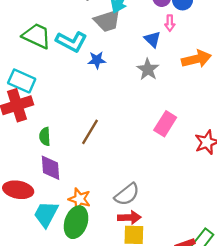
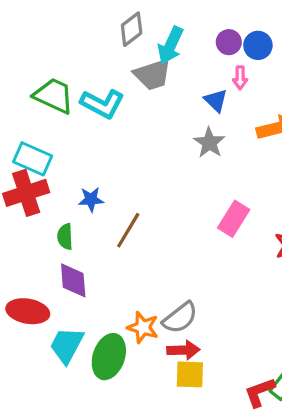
blue star: (97, 60) -> (91, 199), moved
orange star: (80, 199) -> (143, 327), moved

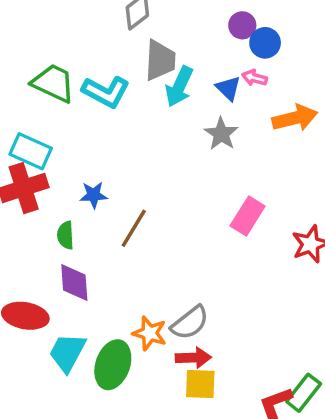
cyan arrow: (170, 45) -> (179, 87), moved
blue circle: (258, 45) -> (265, 43), moved
gray trapezoid: (153, 75) -> (160, 60), turned -69
pink arrow: (240, 78) -> (255, 78), moved, turned 105

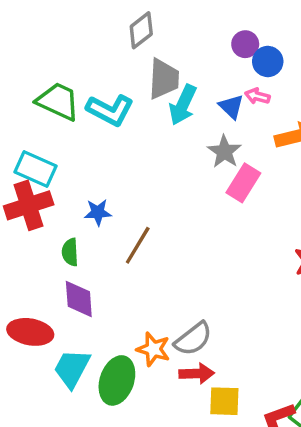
pink rectangle: (248, 216) -> (243, 183), moved
yellow square: (200, 384) -> (224, 401), moved

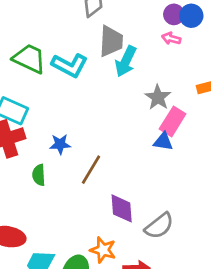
blue circle: (268, 61) -> (191, 16), moved
pink arrow: (257, 96) -> (171, 38), moved
blue triangle: (231, 107) -> (163, 142), moved, turned -35
purple diamond: (79, 299) -> (122, 208), moved
gray semicircle: (193, 339) -> (159, 226), moved

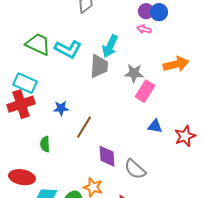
gray trapezoid: (111, 41) -> (99, 66), moved
gray star: (158, 97) -> (134, 73), turned -30
blue triangle: (163, 142) -> (155, 126), moved
green semicircle: (39, 175) -> (45, 144), moved
gray semicircle: (159, 226) -> (135, 169), turned 80

